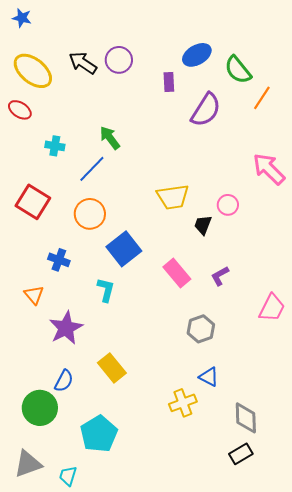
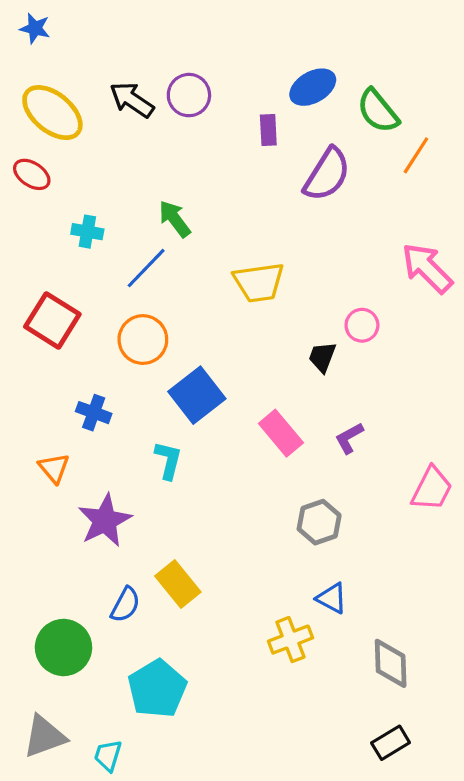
yellow trapezoid: (173, 197) -> (259, 282), moved
blue semicircle: (64, 381) -> (125, 605), moved
black rectangle: (241, 454) -> (391, 743), moved

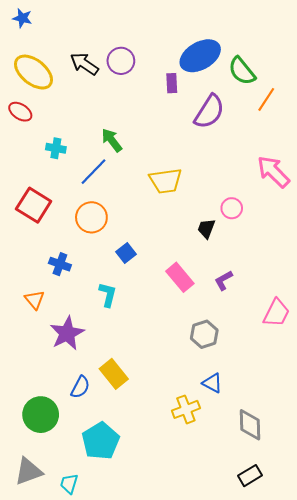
blue ellipse: (313, 87) -> (200, 56), size x1.4
blue square: (197, 395) -> (126, 253), size x0.6

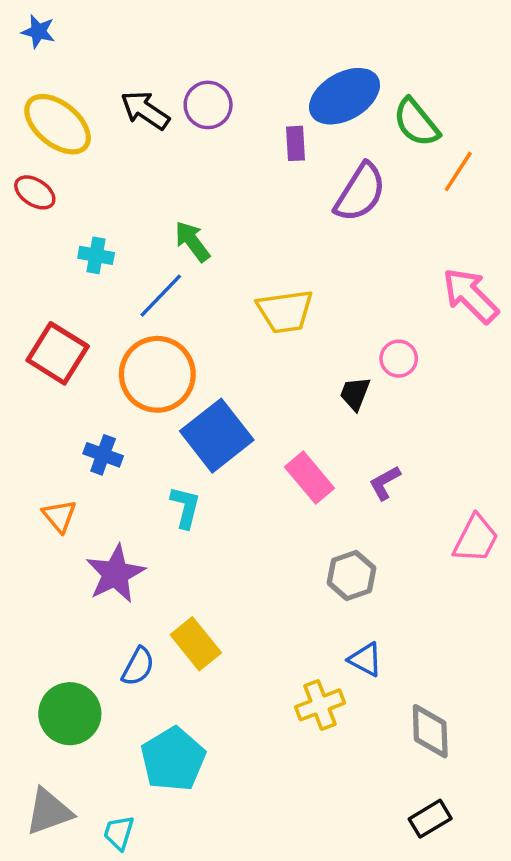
orange circle: (91, 217) -> (157, 374), size x1.4
blue square: (126, 253) -> (217, 436), size x2.0

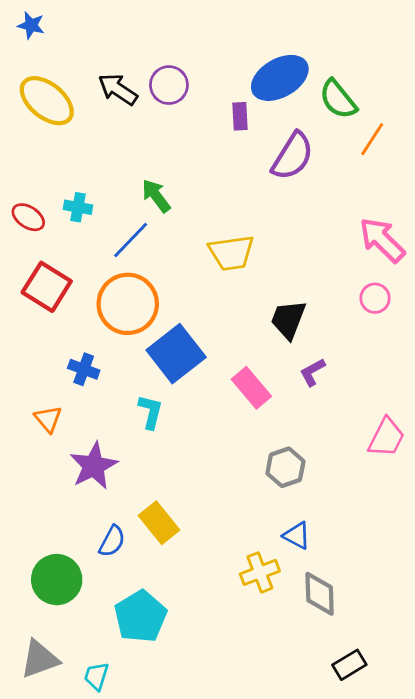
red ellipse: (35, 192) -> (28, 217), moved
pink circle: (399, 359) -> (375, 298), moved
black trapezoid: (355, 394) -> (288, 320), size x1.4
purple L-shape: (385, 483) -> (312, 372), moved
gray diamond: (430, 731) -> (320, 594), moved

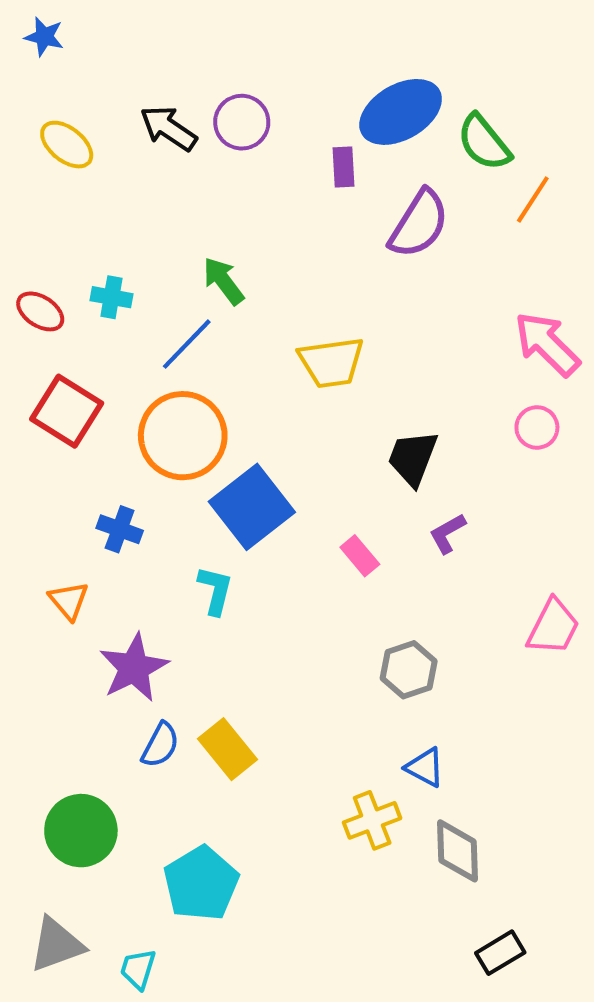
yellow ellipse: (47, 101) -> (67, 145), size x0.7
pink rectangle: (251, 388) -> (360, 556), size x0.7
blue semicircle: (112, 541) -> (160, 745), moved

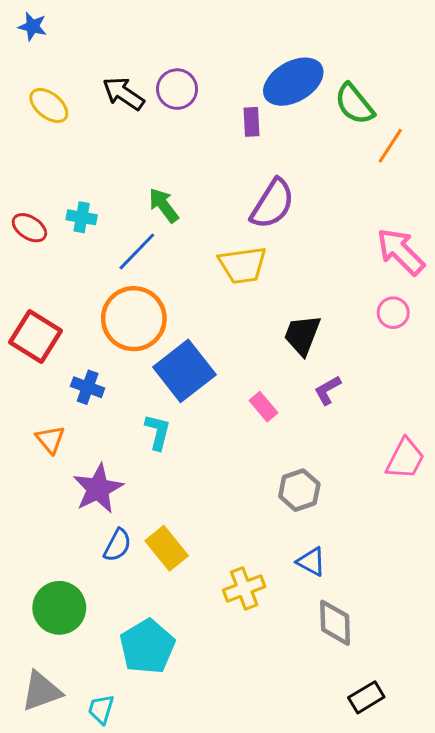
purple semicircle: (419, 224) -> (272, 204), moved
red square: (67, 411) -> (35, 337), moved
yellow cross: (372, 820) -> (244, 588), moved

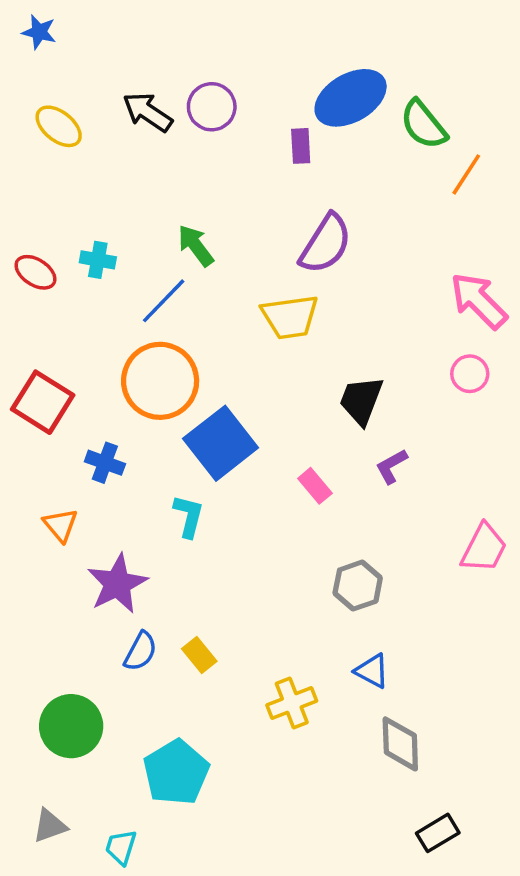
yellow rectangle: (167, 548) -> (199, 655), size x0.7
gray triangle: (41, 691) -> (50, 826), size x0.7

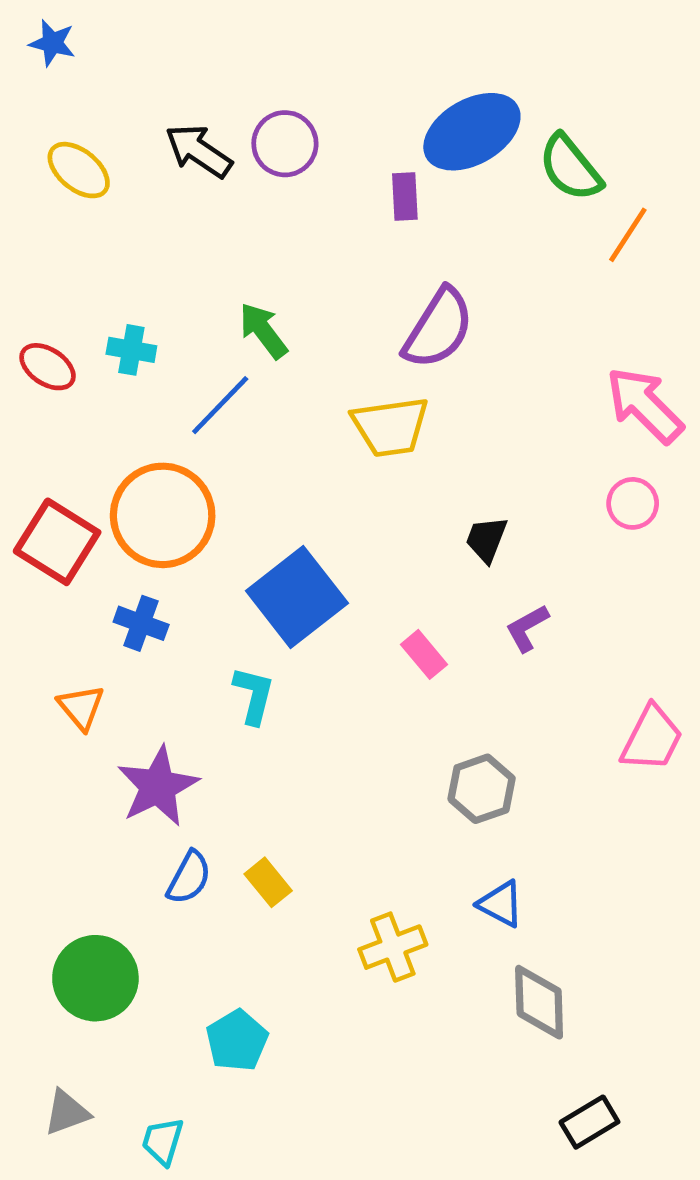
orange circle: (160, 381) -> (163, 515), moved
black trapezoid: (361, 400) -> (486, 539), size x0.7
cyan pentagon: (176, 772) -> (237, 1041), size x0.7

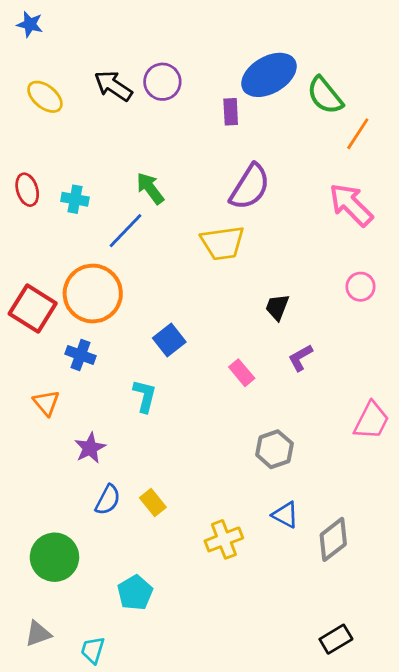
red ellipse: (48, 367) -> (27, 190), moved, turned 40
pink arrow: (645, 405) -> (351, 205), moved
blue square: (297, 597) -> (169, 340), size x0.6
purple star: (158, 786) -> (90, 448), size x0.7
gray diamond: (539, 1002) -> (333, 539), moved, turned 54

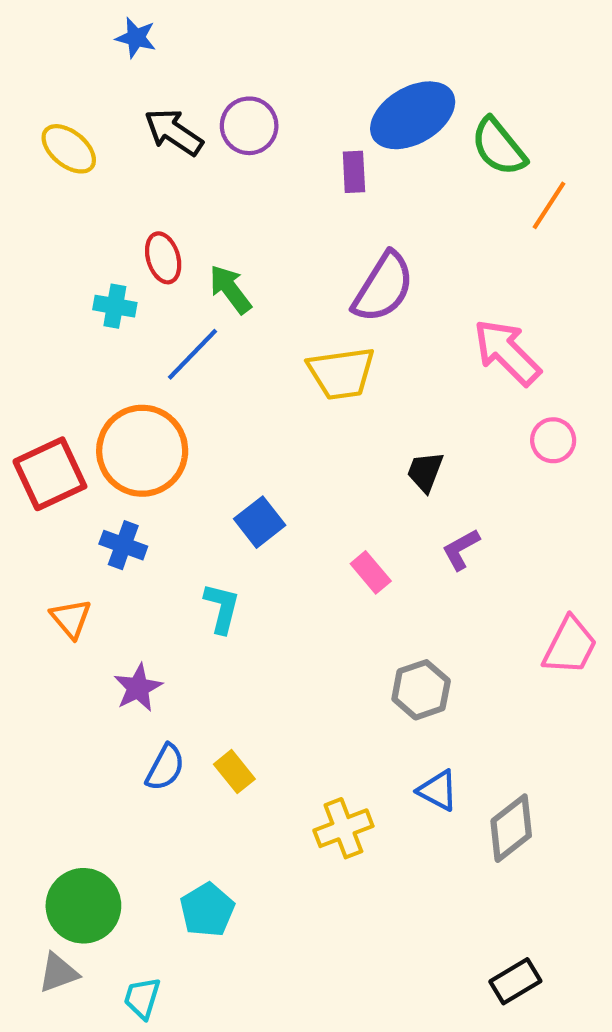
blue star: (30, 24) -> (136, 38), moved
red ellipse: (27, 190) -> (163, 258), moved
pink arrow: (351, 205) -> (507, 352), moved
red square: (33, 309) -> (50, 474), turned 33
green circle: (54, 557) -> (83, 906), moved

